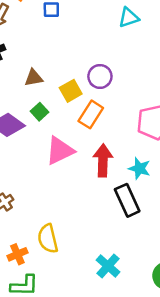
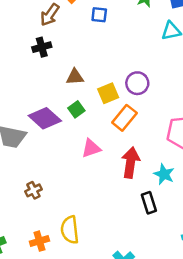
pink triangle: (60, 151) -> (91, 148), size x0.7
black rectangle: (127, 200) -> (149, 203), size x0.7

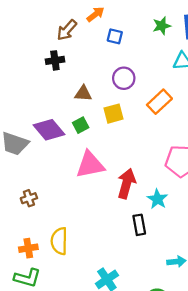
purple circle: (137, 83) -> (124, 78), moved
orange rectangle: (124, 118) -> (159, 102), moved
pink triangle: (91, 148) -> (90, 165), size x1.5

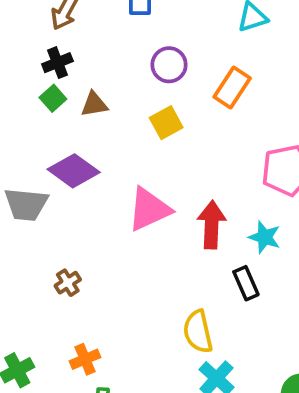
brown triangle: (83, 93) -> (94, 104), moved
green square: (81, 125) -> (53, 98), moved
yellow semicircle: (59, 241) -> (198, 332), moved

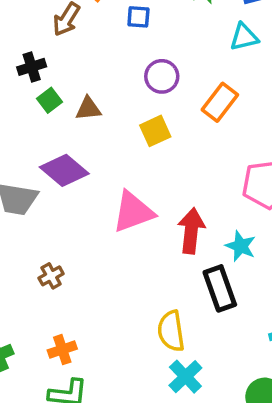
black cross: (57, 63) -> (32, 67), moved
black rectangle: (246, 283) -> (220, 288), size x1.4

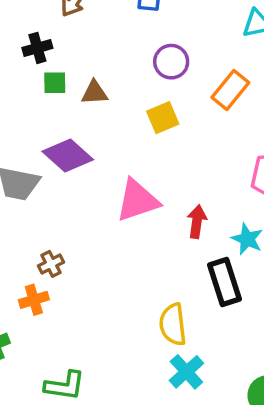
green square: (50, 100) -> (55, 83), turned 35
red arrow: (191, 231) -> (197, 222), size x0.7
orange cross: (62, 350) -> (34, 300), moved

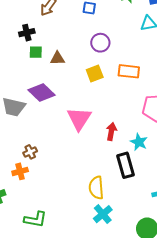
orange rectangle: (230, 90) -> (129, 71), moved, turned 55
pink triangle: (137, 200) -> (79, 119), turned -40

